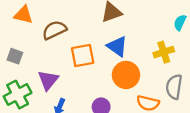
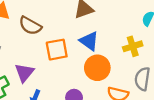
brown semicircle: (54, 30) -> (30, 26), turned -125

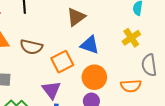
orange circle: (97, 68) -> (94, 77), moved
purple triangle: (24, 73) -> (51, 90), moved

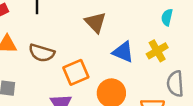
brown triangle: (76, 17) -> (95, 22), turned -42
blue triangle: (90, 45) -> (123, 52), moved

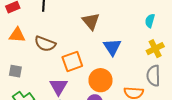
yellow cross: (157, 51) -> (155, 49), moved
blue triangle: (123, 52) -> (112, 47), turned 30

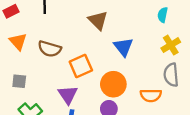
orange triangle: (17, 35) -> (18, 42), turned 48

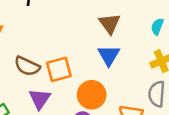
brown triangle: (98, 20) -> (110, 24), moved
brown semicircle: (50, 49) -> (27, 66), moved

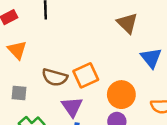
blue triangle: (109, 55) -> (151, 58), moved

